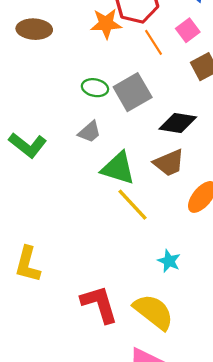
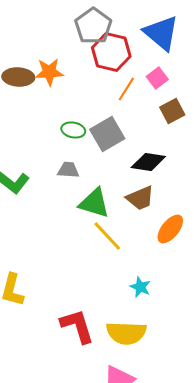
orange star: (106, 24) -> (49, 72), moved
orange line: (153, 42) -> (126, 89), turned 65
gray trapezoid: (89, 132) -> (68, 170), turned -135
yellow semicircle: (153, 312) -> (126, 333), turned 144

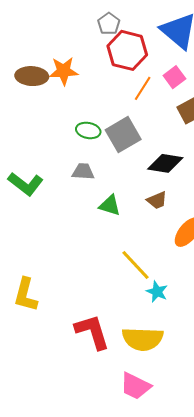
gray pentagon: (93, 26) -> (109, 24), size x0.6
brown trapezoid: (140, 198) -> (157, 200), size x0.7
green triangle: (94, 203) -> (110, 205), size x0.7
yellow line: (107, 236) -> (135, 265), moved

